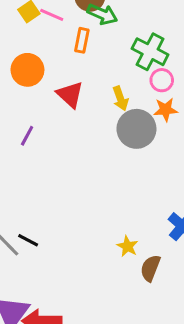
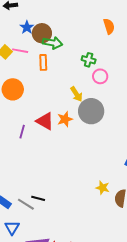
green cross: (150, 52) -> (89, 60), size x0.6
red triangle: (70, 95) -> (45, 121), moved
orange star: (166, 110) -> (65, 119), moved

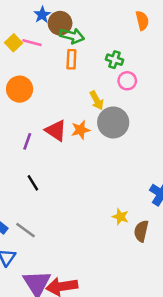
orange rectangle: (43, 62) -> (71, 59), moved
black line: (38, 198) -> (33, 183), moved, turned 40

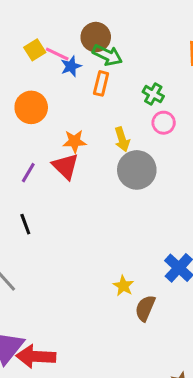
blue star: (42, 15) -> (71, 66), moved
orange star: (81, 130) -> (75, 141), moved

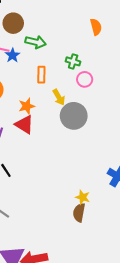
brown circle: (96, 37) -> (13, 23), moved
orange rectangle: (101, 83) -> (41, 75), moved
brown semicircle: (145, 308) -> (79, 213), moved

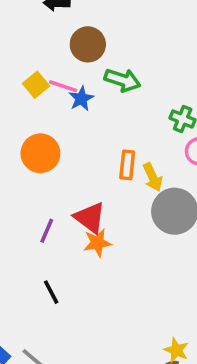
orange rectangle: (41, 75) -> (127, 165), moved
orange star: (27, 106) -> (97, 243), moved

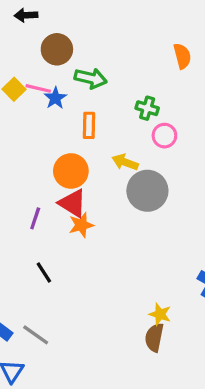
orange circle: (40, 153) -> (71, 171), moved
orange rectangle: (127, 165) -> (89, 125), moved
yellow arrow: (153, 177) -> (125, 162), turned 140

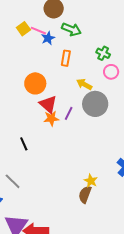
orange circle: (71, 171) -> (35, 83), moved
purple line: (35, 218) -> (69, 113), moved

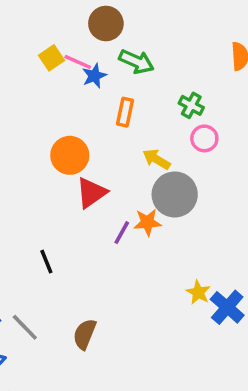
red triangle: (48, 104) -> (91, 193), turned 42
purple line: (69, 113) -> (122, 233), moved
orange star: (51, 118) -> (147, 222), moved
yellow star: (91, 181) -> (198, 292), moved
brown semicircle: (85, 195) -> (85, 334), moved

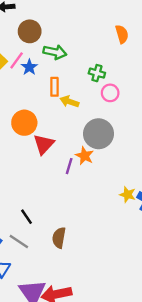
pink line: (78, 62) -> (17, 60), turned -66
yellow arrow: (156, 159) -> (69, 102), moved
orange star: (147, 222) -> (85, 156), turned -30
black line: (46, 262) -> (26, 217), moved

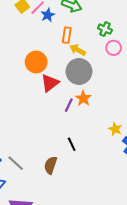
gray circle: (98, 134) -> (79, 71), moved
yellow star: (128, 195) -> (115, 129), moved
black line: (26, 217) -> (72, 144), moved

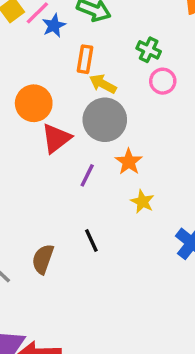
orange star: (83, 98) -> (129, 162), moved
yellow star: (115, 129) -> (143, 202), moved
brown semicircle: (51, 165) -> (43, 259), moved

